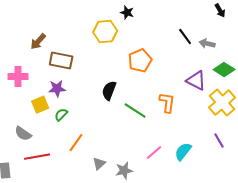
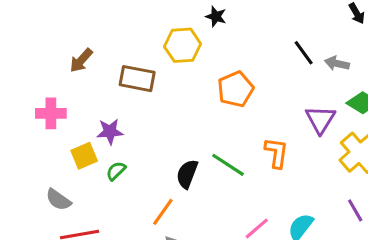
brown rectangle: (61, 61) -> (137, 79), moved
purple triangle: (196, 81) -> (320, 119), turned 35
black semicircle: (109, 91) -> (187, 174), moved
orange line: (76, 143) -> (163, 212), moved

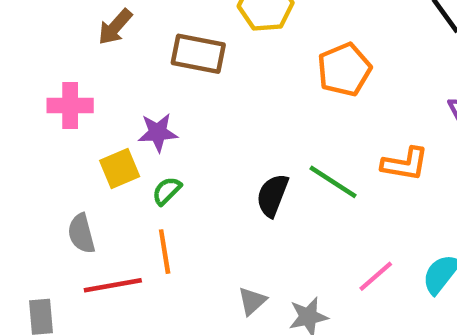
orange L-shape: (276, 153) -> (405, 164), turned 92
gray semicircle: (58, 200) -> (81, 234), turned 40
orange line: (163, 212) -> (165, 252), moved, turned -44

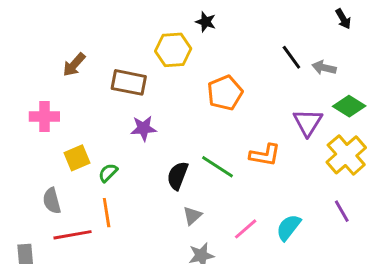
purple star: (158, 132) -> (144, 128), moved
gray triangle: (252, 301) -> (192, 216), moved

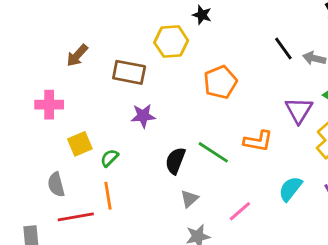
cyan semicircle: (289, 227) -> (290, 189), moved

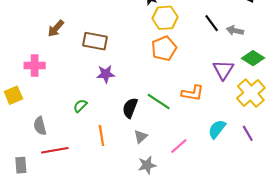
yellow hexagon: (171, 41) -> (165, 18), moved
yellow square: (80, 144) -> (13, 95), moved
orange line: (108, 196) -> (101, 135), moved

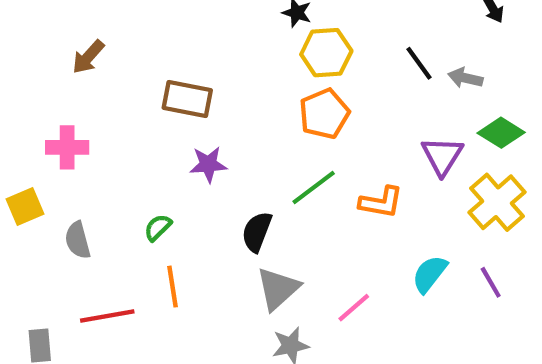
brown arrow: (56, 28) -> (88, 57), moved
green line: (159, 102) -> (314, 187), moved, turned -70
gray semicircle: (40, 126) -> (78, 240), moved
orange line: (101, 135) -> (172, 287), moved
gray triangle: (141, 137) -> (278, 289), size x1.6

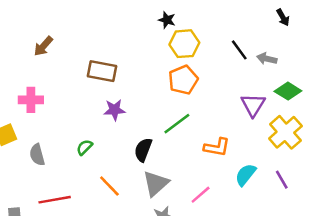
orange L-shape: (381, 202) -> (217, 147), moved
orange line: (172, 287) -> (109, 186), moved, turned -35

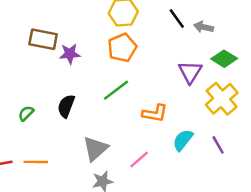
purple star: (114, 110) -> (70, 54), moved
black semicircle: (143, 150) -> (66, 106), moved
orange line: (109, 186) -> (36, 162), moved, turned -45

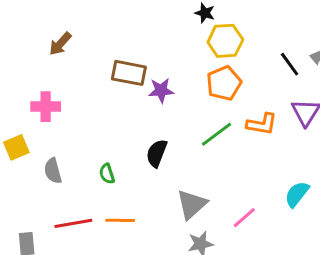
black line: (177, 19) -> (290, 64), moved
green semicircle: (26, 113) -> (107, 174), moved, turned -63
orange L-shape: (155, 113) -> (262, 124), moved

